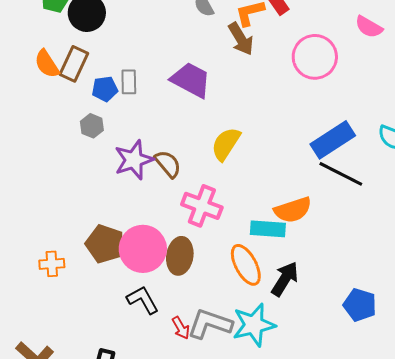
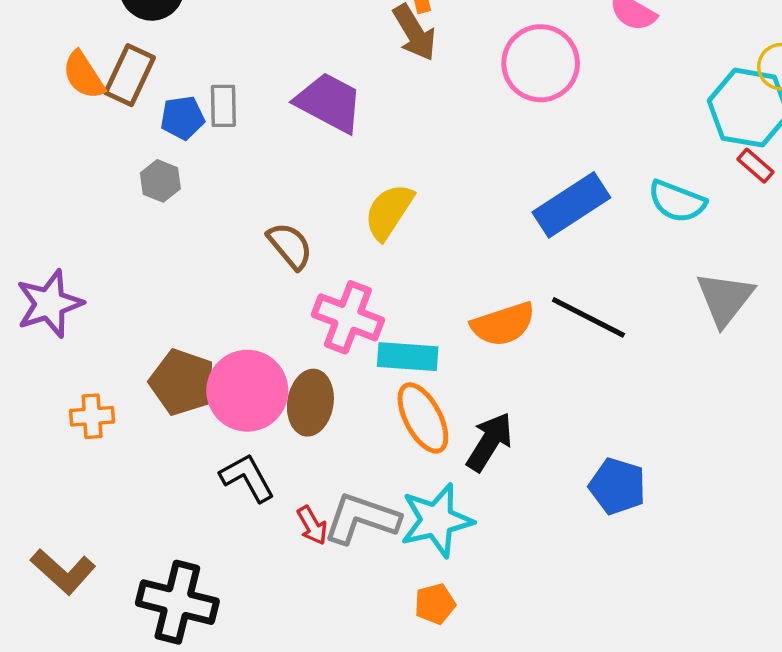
purple star: (134, 160) -> (49, 304), moved
black line: (341, 174) -> (588, 317), moved
cyan rectangle: (268, 229) -> (408, 357), moved

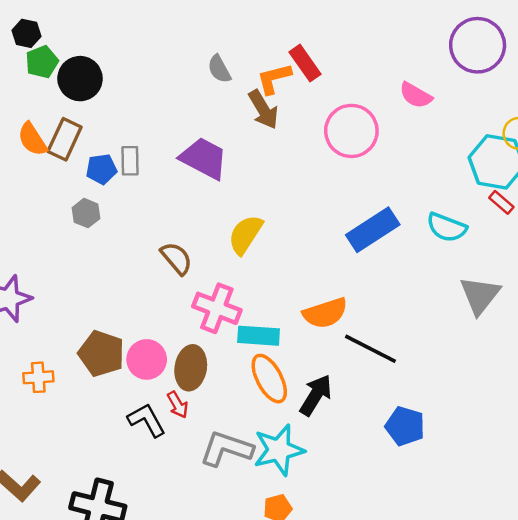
black line: (588, 317) -> (370, 349), moved
pink circle: (247, 391) -> (147, 359), size x0.7
red arrow: (312, 525) -> (178, 405), moved

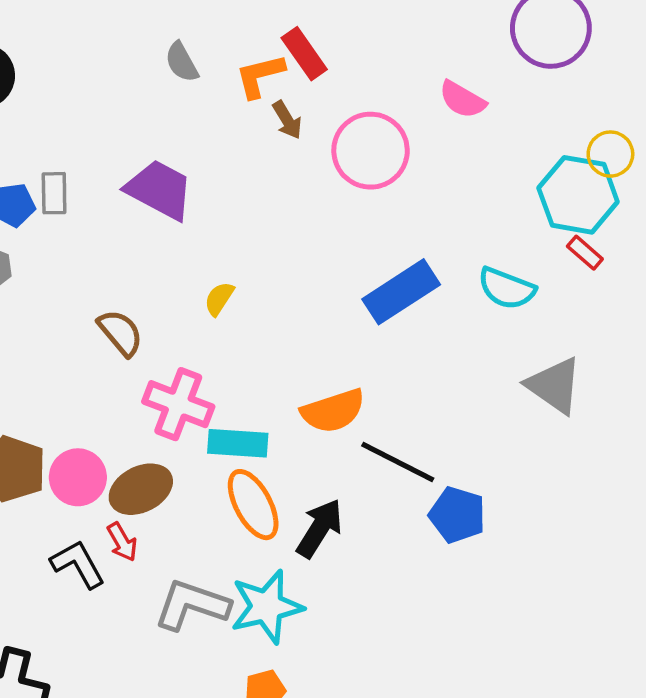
brown arrow: (263, 110) -> (287, 120), moved, size x0.7
yellow semicircle: (245, 234) -> (219, 299), size x0.6
gray triangle: (480, 295) -> (554, 385), turned -33
brown ellipse: (191, 368) -> (141, 489), turned 54
blue pentagon: (405, 426) -> (457, 515), moved

